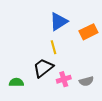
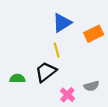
pink cross: (64, 79) -> (67, 95), moved, turned -32
green semicircle: (16, 82) -> (17, 78), moved

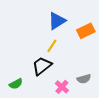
yellow line: (57, 50) -> (52, 46), turned 48
green semicircle: (17, 78) -> (16, 84), moved, turned 152

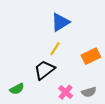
orange rectangle: (86, 31) -> (91, 56), moved
gray semicircle: (84, 79) -> (89, 92), moved

